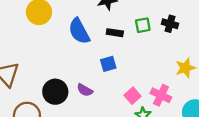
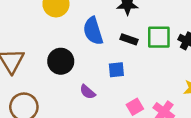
green square: (143, 25) -> (159, 37), size x1.5
black circle: (55, 92) -> (61, 61), moved

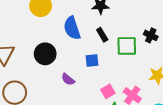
green square: (159, 37) -> (127, 46), moved
black rectangle: (129, 39) -> (102, 35), turned 40

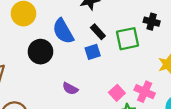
black circle: (45, 54) -> (40, 52), moved
blue square: (92, 60) -> (93, 52), moved

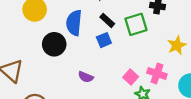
blue semicircle: (63, 31) -> (74, 23), turned 40

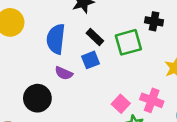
black circle: (54, 44) -> (37, 98), moved
purple semicircle: (86, 77) -> (64, 73), moved

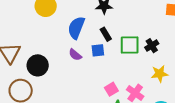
black cross: (154, 21) -> (152, 46), moved, turned 32
black circle: (37, 98) -> (38, 65), moved

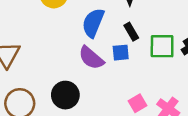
purple semicircle: (75, 55) -> (91, 58), size x1.5
black circle: (38, 65) -> (65, 95), moved

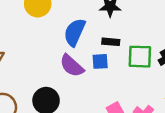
black rectangle: (131, 32) -> (111, 42), turned -56

